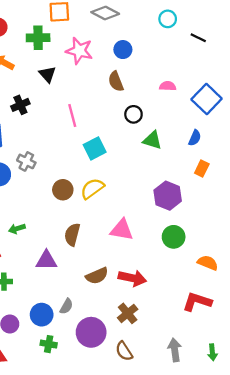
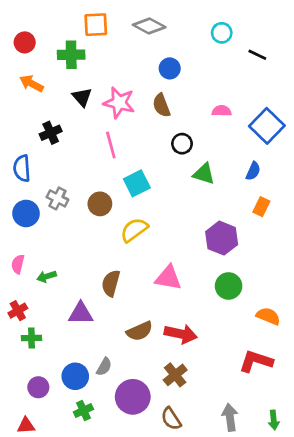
pink star: (79, 51) -> (119, 103), moved
brown circle: (63, 190) -> (100, 204), moved
green cross: (49, 344) -> (83, 411), turned -35

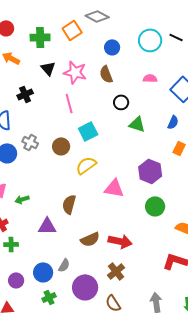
orange square: (96, 25) -> (72, 30), moved, turned -30
cyan circle: (222, 33) -> (150, 40), moved, size x1.5
pink triangle: (168, 278) -> (114, 188), moved

